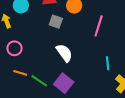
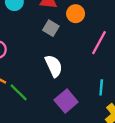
purple square: (64, 83) -> (66, 101), moved

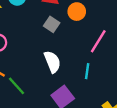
cyan line: (101, 87) -> (87, 71), moved

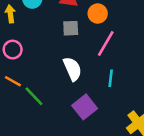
gray square: (52, 24) -> (71, 28), turned -35
pink line: (98, 41) -> (106, 44), moved

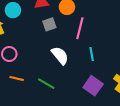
green line: (34, 96) -> (46, 84), moved
purple square: (85, 107) -> (93, 86), moved

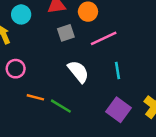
pink line: (80, 28) -> (104, 38), turned 50
orange line: (17, 78) -> (35, 97), moved

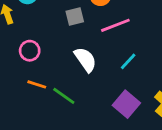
pink circle: (16, 69) -> (30, 51), moved
cyan line: (118, 71) -> (128, 61), turned 48

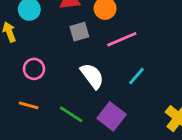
orange line: (37, 84) -> (29, 105), moved
purple square: (126, 104) -> (112, 116), moved

